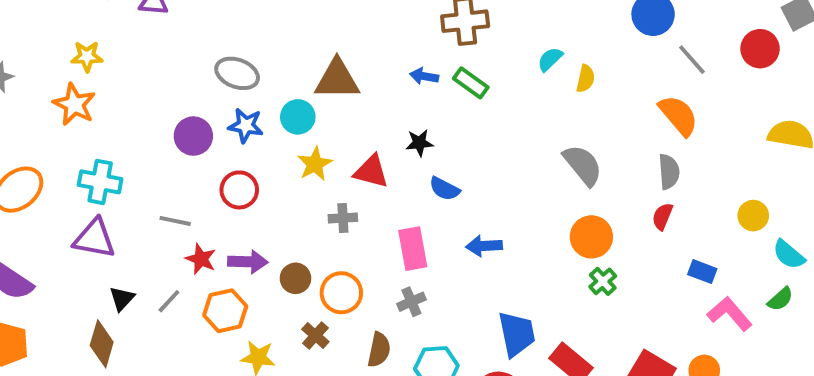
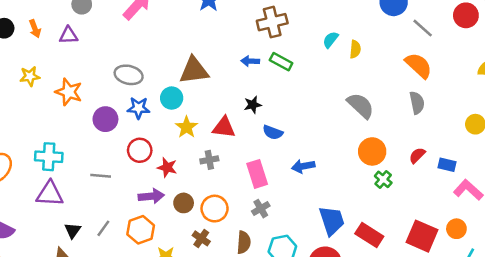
orange star: (74, 104) -> (69, 92), moved
red semicircle: (662, 216) -> (417, 155), moved, turned 30
red star: (201, 259) -> (167, 167), moved

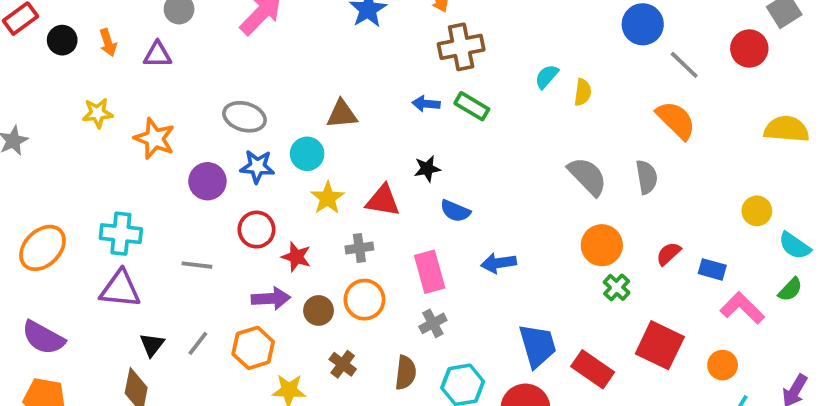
brown triangle: (194, 70) -> (342, 114), size x0.7
gray semicircle: (417, 103) -> (647, 177), moved
orange circle: (215, 209) -> (364, 300), moved
red square: (422, 236) -> (660, 345), moved

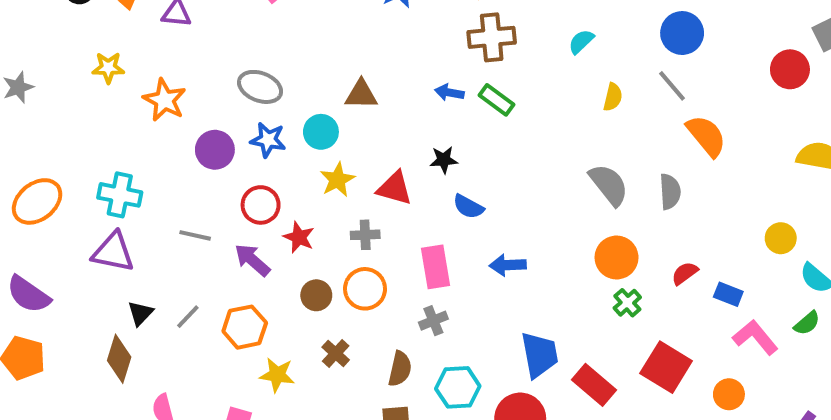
gray line: (684, 65) -> (672, 86), moved
cyan semicircle: (547, 77) -> (581, 42), moved
purple arrow: (271, 298) -> (252, 260), moved, turned -141

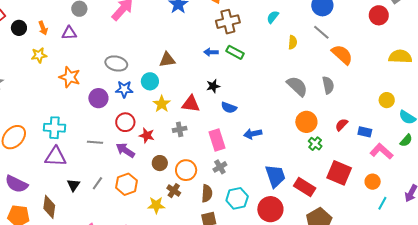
yellow star: (108, 68) -> (39, 55), moved
orange circle: (365, 289) -> (186, 170), moved
brown diamond: (119, 359) -> (49, 207), moved
yellow star: (277, 375) -> (156, 205), moved

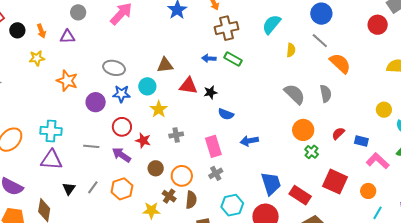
cyan semicircle: (273, 17) -> (271, 24), size x1.5
red triangle: (191, 104) -> (188, 86), moved
brown semicircle: (207, 193) -> (191, 200), moved

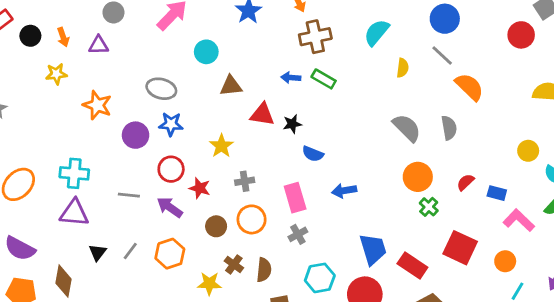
cyan circle: (147, 86) -> (206, 52), moved
orange circle: (182, 176) -> (252, 219), moved

